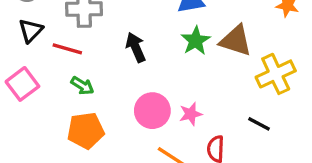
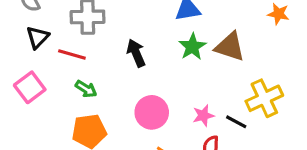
yellow cross: (276, 74) -> (264, 98), moved
pink star: (191, 114) -> (203, 116), moved
black line: (259, 124) -> (236, 122), moved

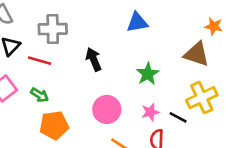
green star: (192, 47) -> (148, 74), moved
brown triangle: (230, 47) -> (196, 54), moved
green arrow: (86, 89) -> (40, 95), moved

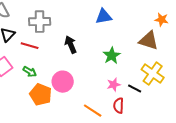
yellow cross: (202, 98) -> (153, 74), turned -30
pink circle: (107, 109) -> (63, 82), moved
orange pentagon: (54, 125) -> (41, 95), turned 30

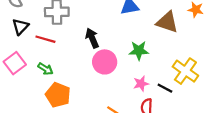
brown triangle: (149, 41) -> (167, 22), moved
green star: (112, 56) -> (139, 51), turned 30
pink circle: (63, 82) -> (105, 62), moved

